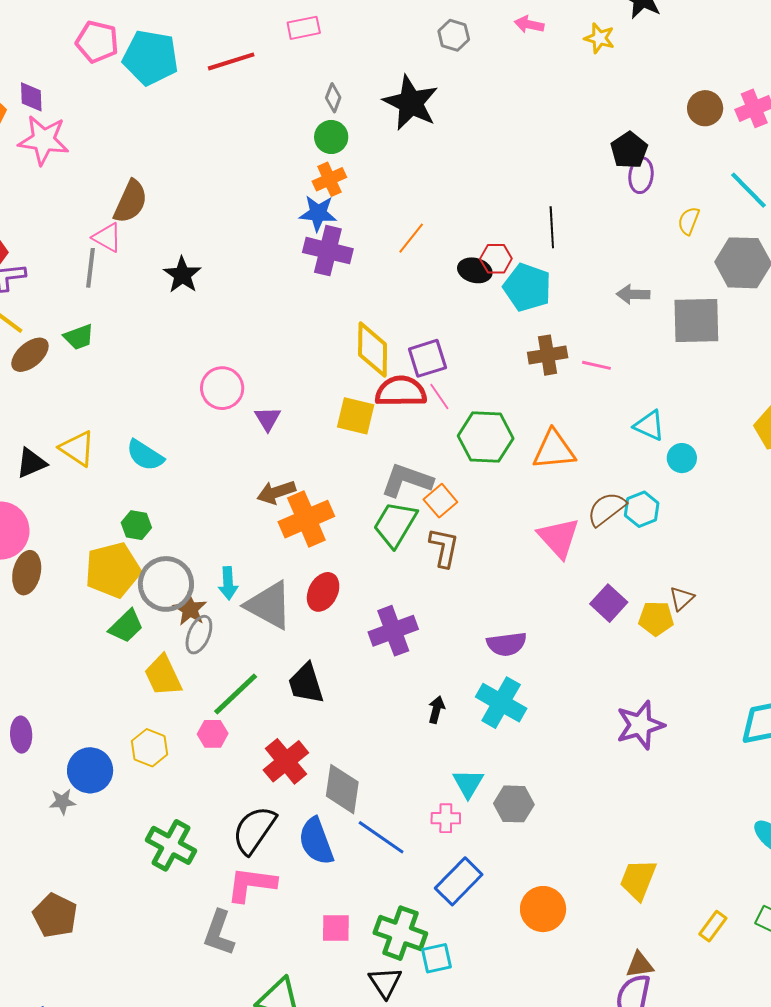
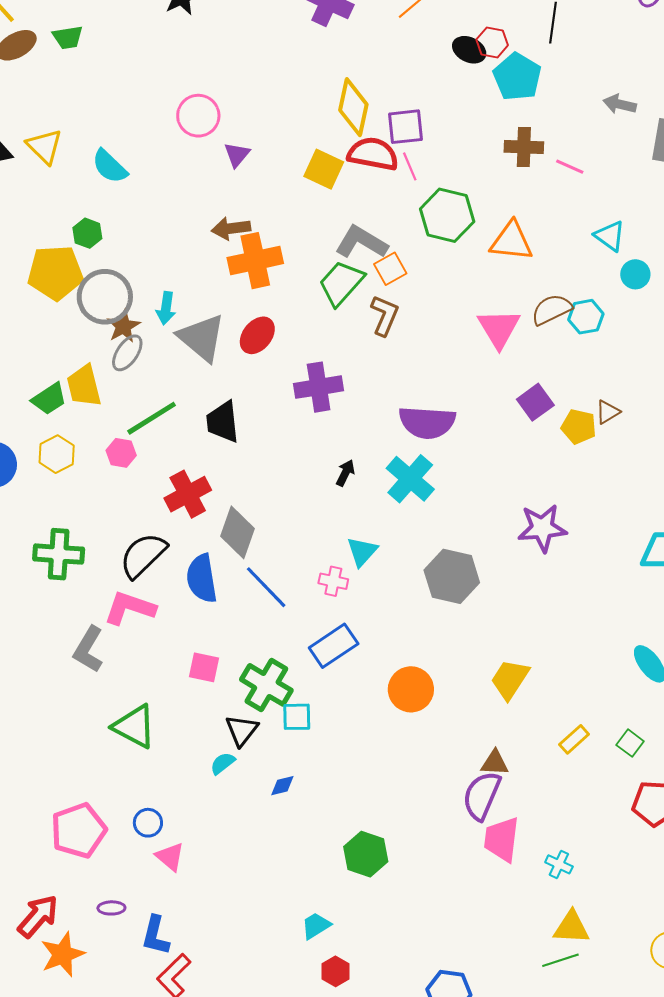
green trapezoid: (126, 626) -> (49, 399), moved
purple semicircle: (507, 644) -> (427, 422), size x1.4
gray hexagon: (514, 804) -> (452, 576), moved, size x1.4
green cross: (171, 845) -> (59, 554), turned -36

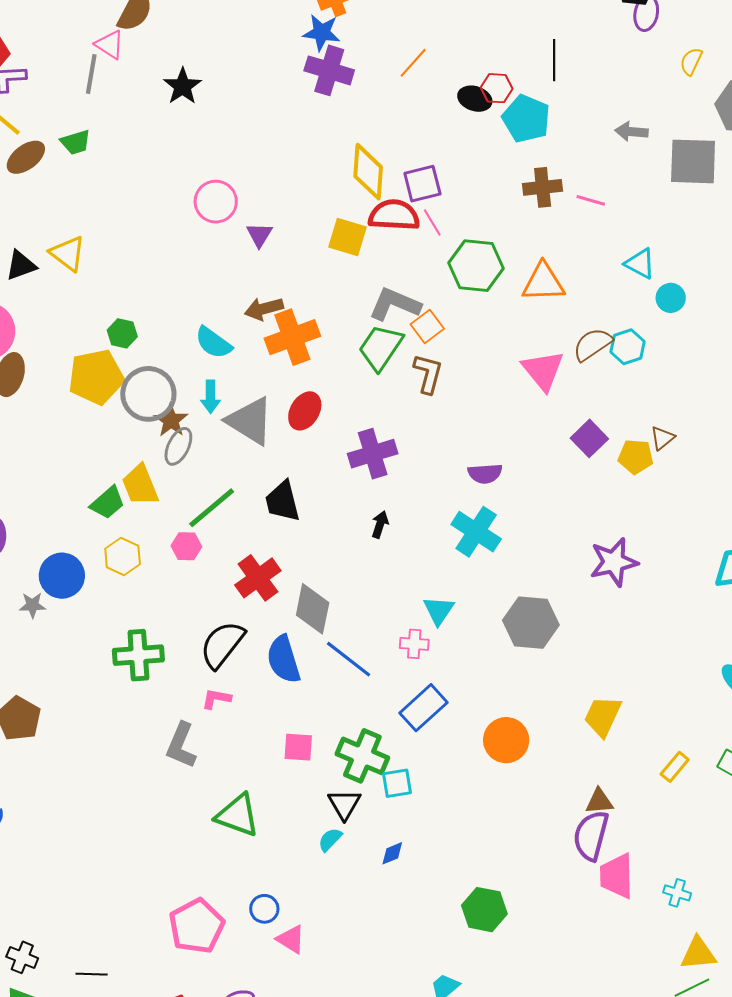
cyan semicircle: (110, 166) -> (213, 343), moved
purple semicircle: (427, 422) -> (485, 473), size x0.6
black arrow: (345, 473) -> (380, 525), moved
pink L-shape: (130, 608) -> (216, 699), size x0.6

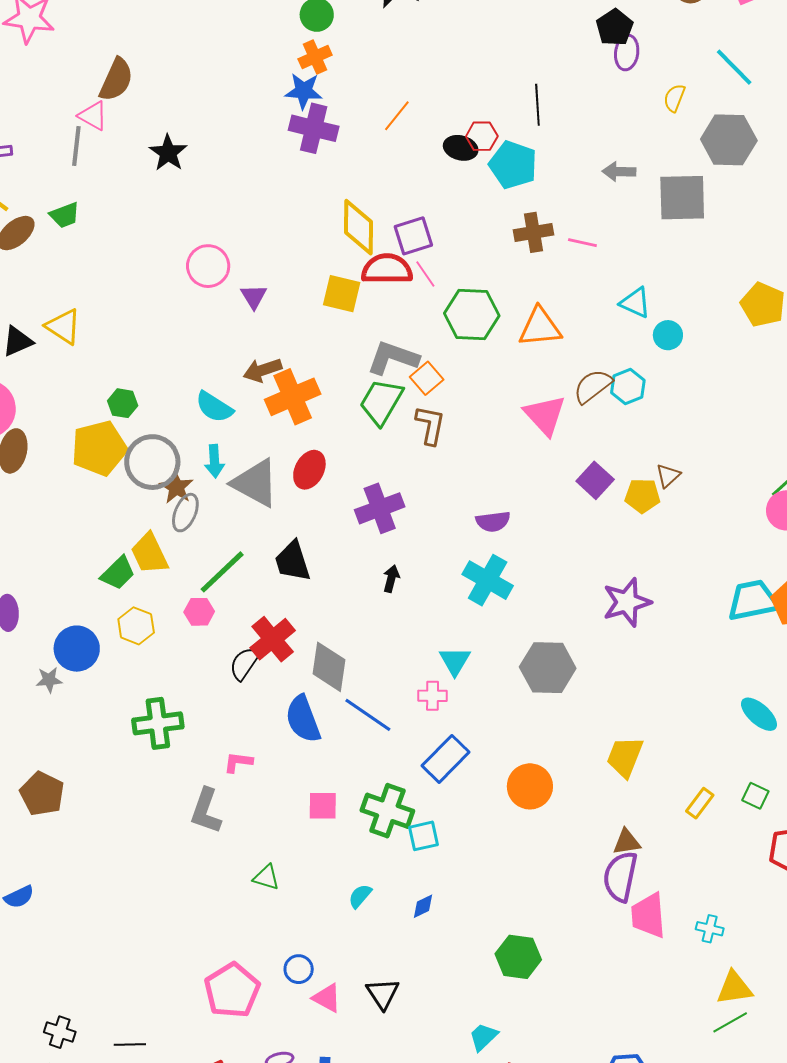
black semicircle: (222, 645) -> (244, 663), moved, size x0.7
black triangle: (344, 804) -> (383, 994), moved
green triangle: (238, 815) -> (266, 877), size x0.6

